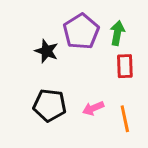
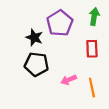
green arrow: (117, 33) -> (94, 16), moved
black pentagon: (50, 105) -> (36, 64), moved

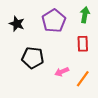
black star: (34, 38) -> (17, 24), moved
orange line: (92, 88) -> (83, 79), turned 48

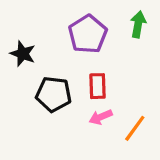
black star: (17, 24) -> (23, 54), moved
red rectangle: (83, 44) -> (97, 86), moved

